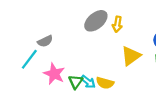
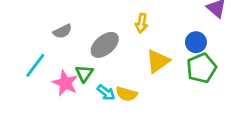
gray ellipse: (96, 21) -> (105, 45), moved
gray semicircle: (45, 41) -> (63, 31), moved
green triangle: (76, 82) -> (84, 74), moved

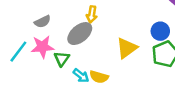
yellow arrow: (141, 23) -> (92, 14), moved
pink star: (65, 83) -> (42, 47), moved, turned -30

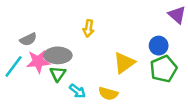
gray semicircle: (42, 22) -> (28, 39), moved
gray ellipse: (80, 34) -> (58, 55), moved, turned 40
yellow semicircle: (99, 77) -> (108, 94), moved

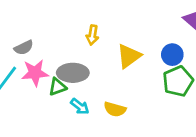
gray ellipse: (58, 55) -> (73, 73), moved
yellow triangle: (124, 63) -> (129, 56), moved
green triangle: (58, 74) -> (57, 87), turned 35

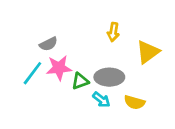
gray ellipse: (73, 73) -> (109, 77), moved

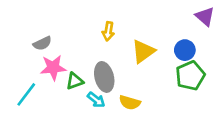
cyan line: (32, 73) -> (26, 94), moved
gray ellipse: (109, 77) -> (104, 77), turned 76

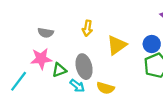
gray semicircle: (42, 43) -> (46, 33), moved, turned 35

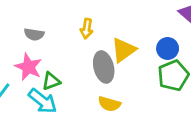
pink star: (41, 59) -> (28, 67), turned 30
gray ellipse: (84, 67) -> (104, 67), moved
cyan arrow: (77, 86) -> (43, 101), moved, size x1.5

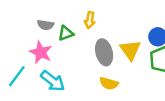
yellow triangle: (124, 50) -> (130, 50), moved, turned -30
green triangle: (51, 81) -> (66, 33), moved

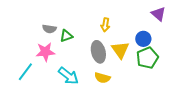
yellow arrow: (90, 20) -> (105, 25), moved
pink star: (41, 52) -> (45, 52), turned -30
cyan arrow: (53, 81) -> (68, 76), moved

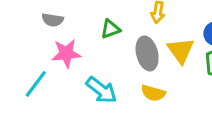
gray semicircle: (49, 29) -> (53, 20), moved
green triangle: (66, 36) -> (110, 29), moved

